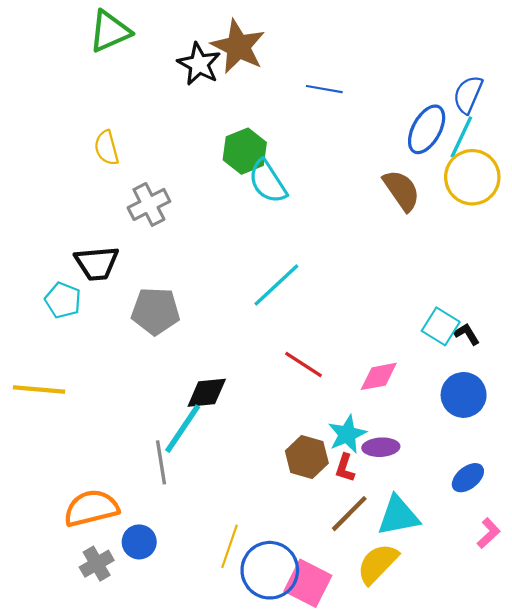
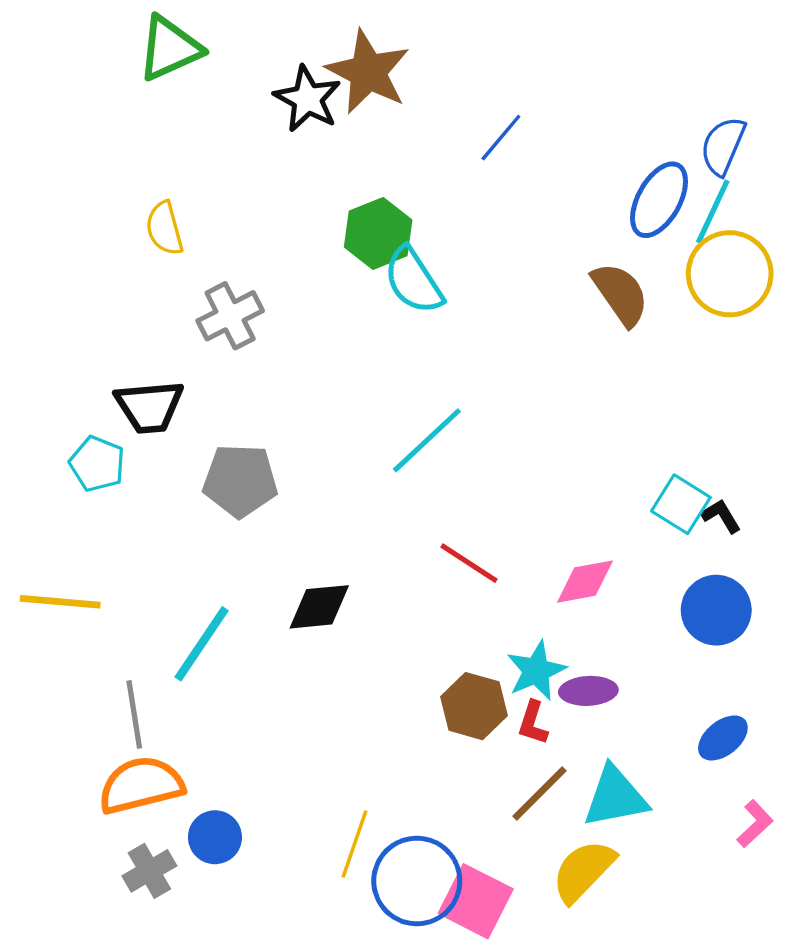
blue line: (324, 89) -> (501, 138), turned -60
cyan line: (183, 429) -> (202, 644), moved
gray line: (161, 462) -> (134, 714), moved

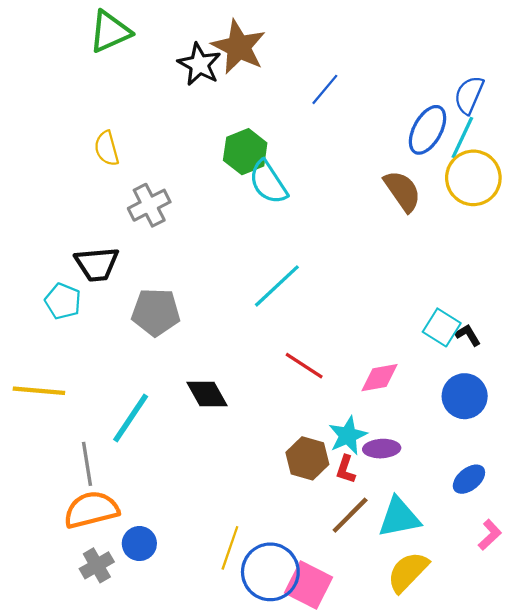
black diamond: (319, 607) -> (207, 394), turned 66
yellow semicircle: (583, 871) -> (408, 572), moved

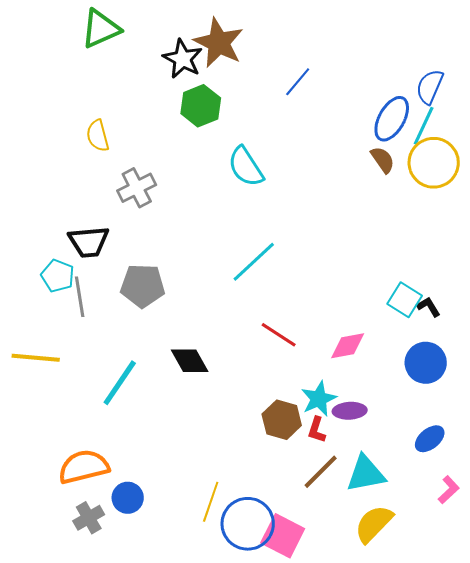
green hexagon: (245, 152) -> (201, 106), moved
brown semicircle: (402, 191) -> (383, 160), moved, size x0.7
gray line: (87, 464) -> (80, 297), moved

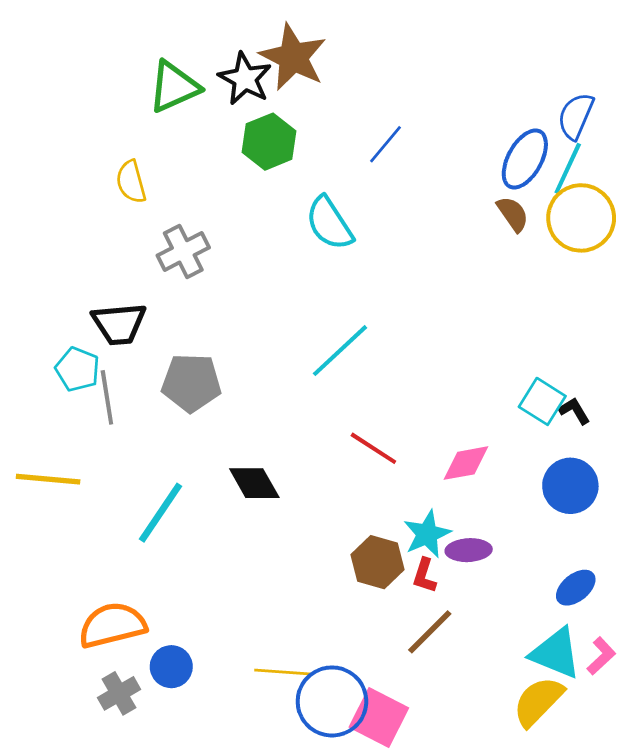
green triangle: (101, 29) -> (174, 87), moved
blue line: (298, 82) -> (386, 144), moved
cyan triangle: (366, 474) -> (556, 653), moved, turned 33
yellow line: (211, 502) -> (282, 672), turned 75
yellow semicircle: (374, 524) -> (538, 701), moved

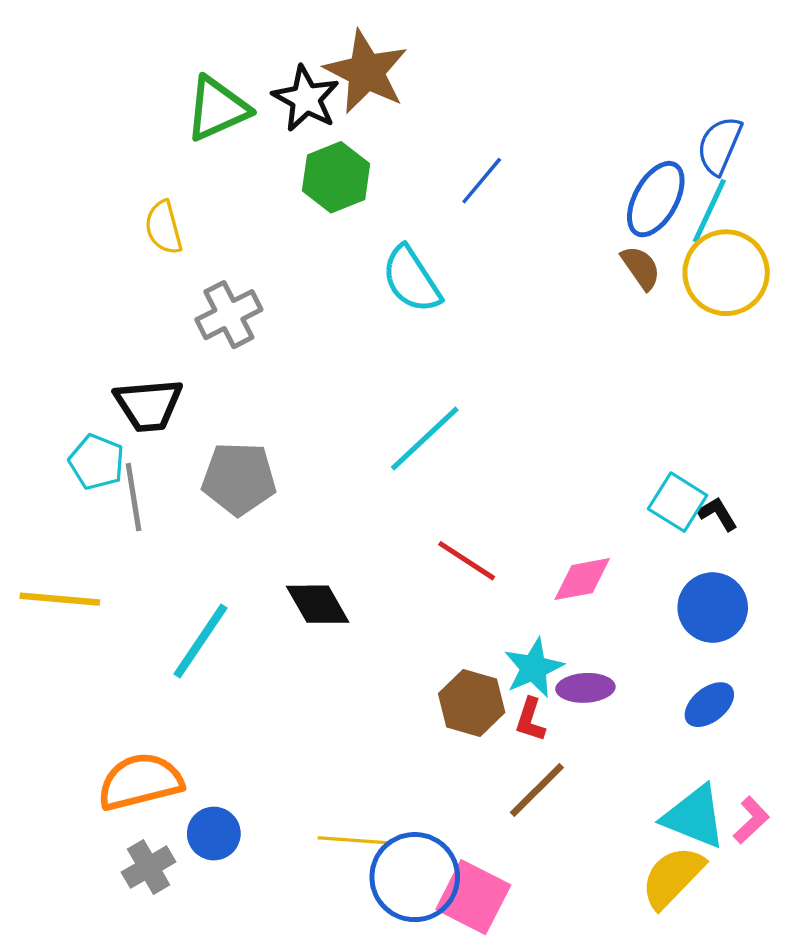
blue ellipse: (576, 588) -> (709, 705), moved

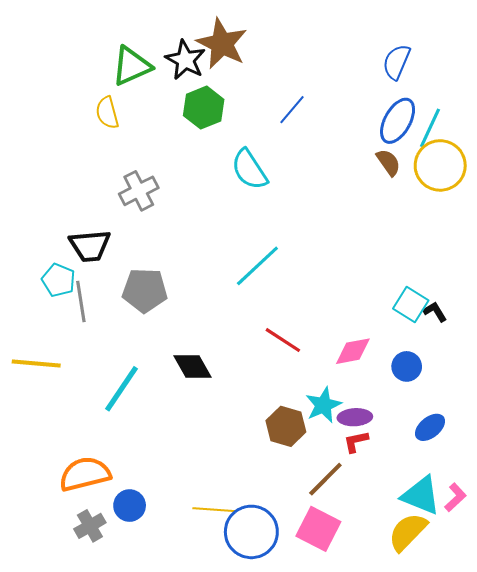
blue semicircle: (719, 145) -> (397, 62), moved
yellow semicircle: (164, 227) -> (107, 113), moved
blue circle: (713, 608) -> (407, 366), moved, size x0.7
red L-shape: (530, 720) -> (356, 442), moved, turned 60
pink square: (473, 897) -> (318, 529), moved

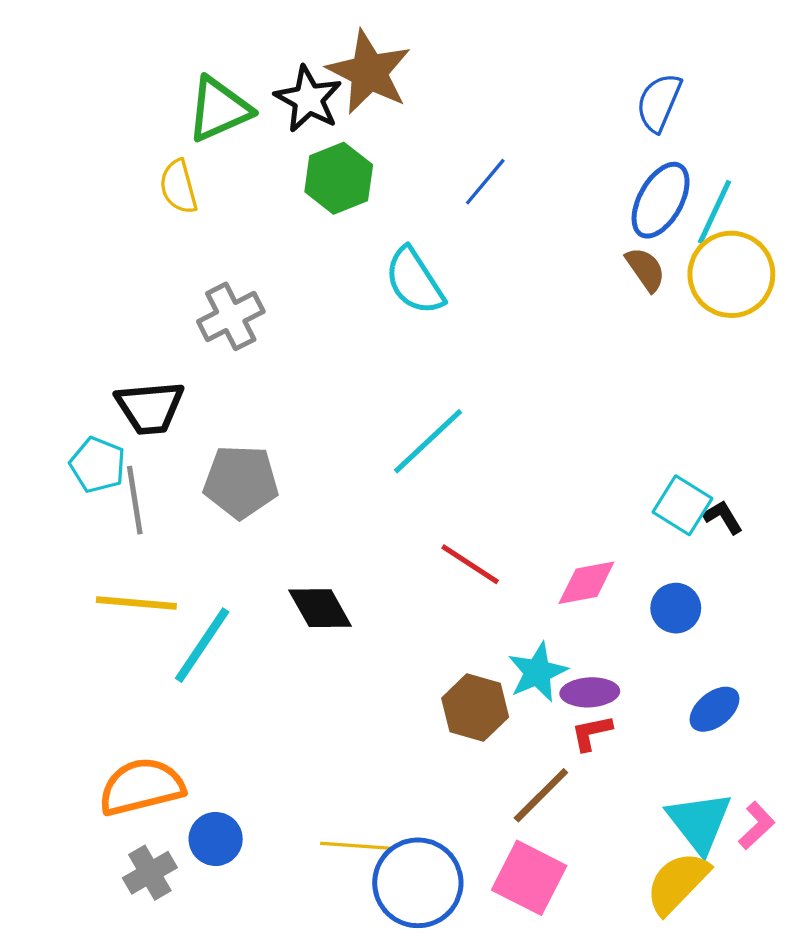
yellow line: (36, 363) -> (136, 603), moved
cyan triangle: (421, 495) -> (699, 822), turned 30

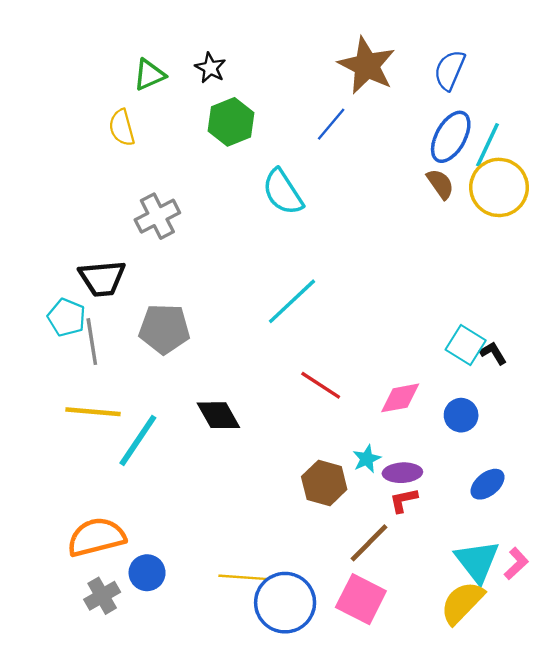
brown star: (369, 72) -> (367, 65), moved
black star: (308, 99) -> (210, 68), size x0.7
green triangle: (219, 109) -> (149, 75), size x0.7
cyan star: (538, 672) -> (367, 459), size x0.7

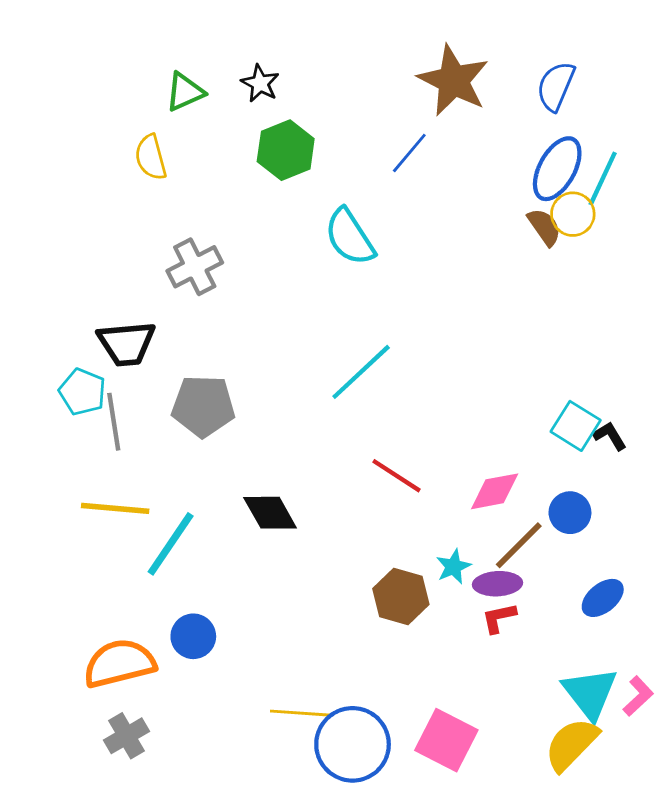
yellow circle: (499, 187) -> (573, 214), moved, size x0.6
brown line: (369, 543) -> (519, 545), moved
blue circle: (147, 573) -> (193, 636), moved

